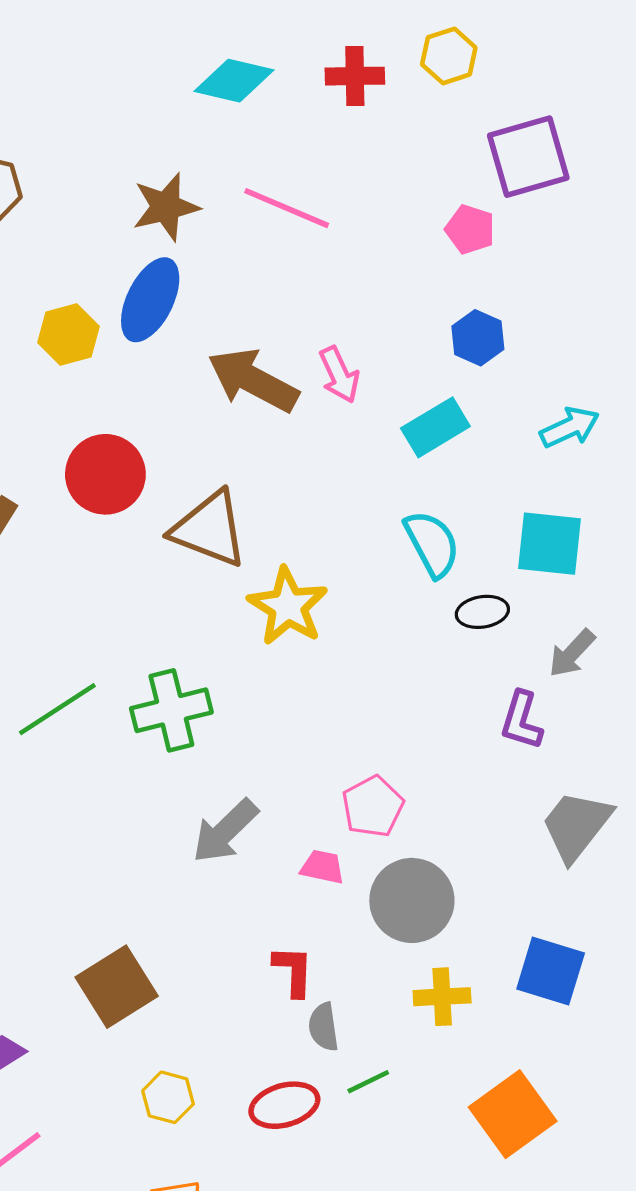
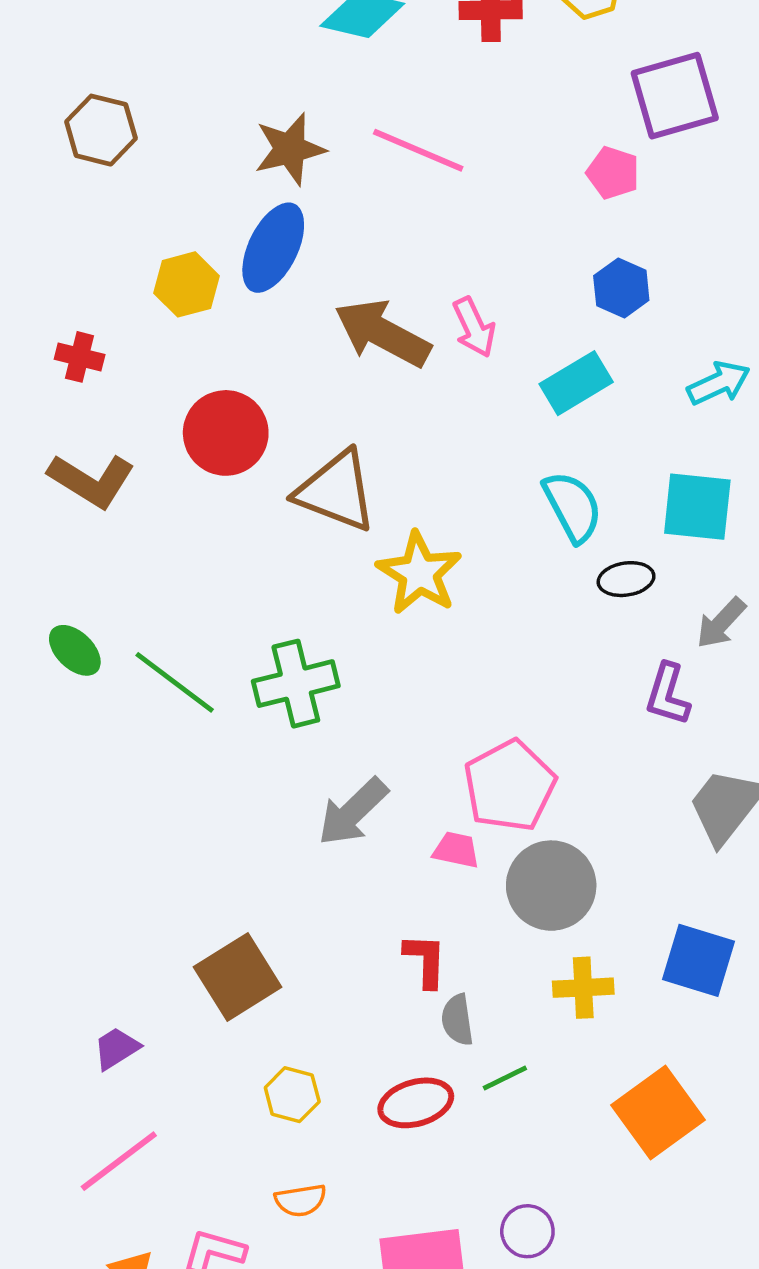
green line: (57, 709) -> (175, 682), turned 70
pink pentagon: (373, 807) -> (510, 786), size x1.4

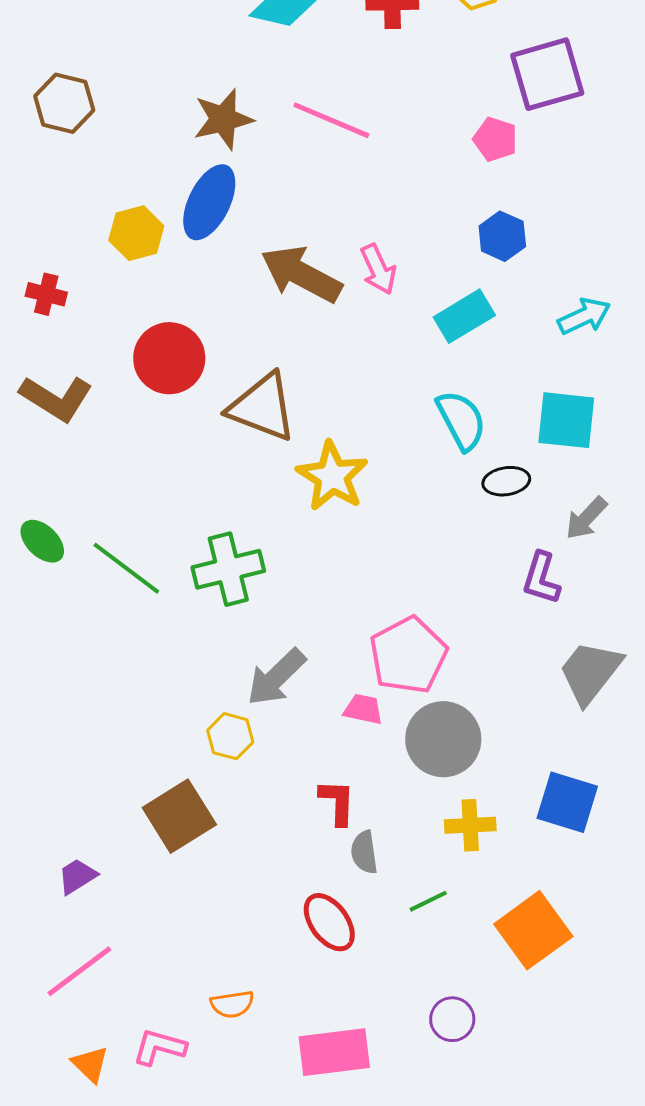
green line: (505, 1078) -> (428, 901), moved
yellow hexagon: (292, 1095) -> (230, 736), moved
red ellipse: (416, 1103) -> (329, 922), turned 70
purple circle: (527, 1231) -> (452, 1019), moved

